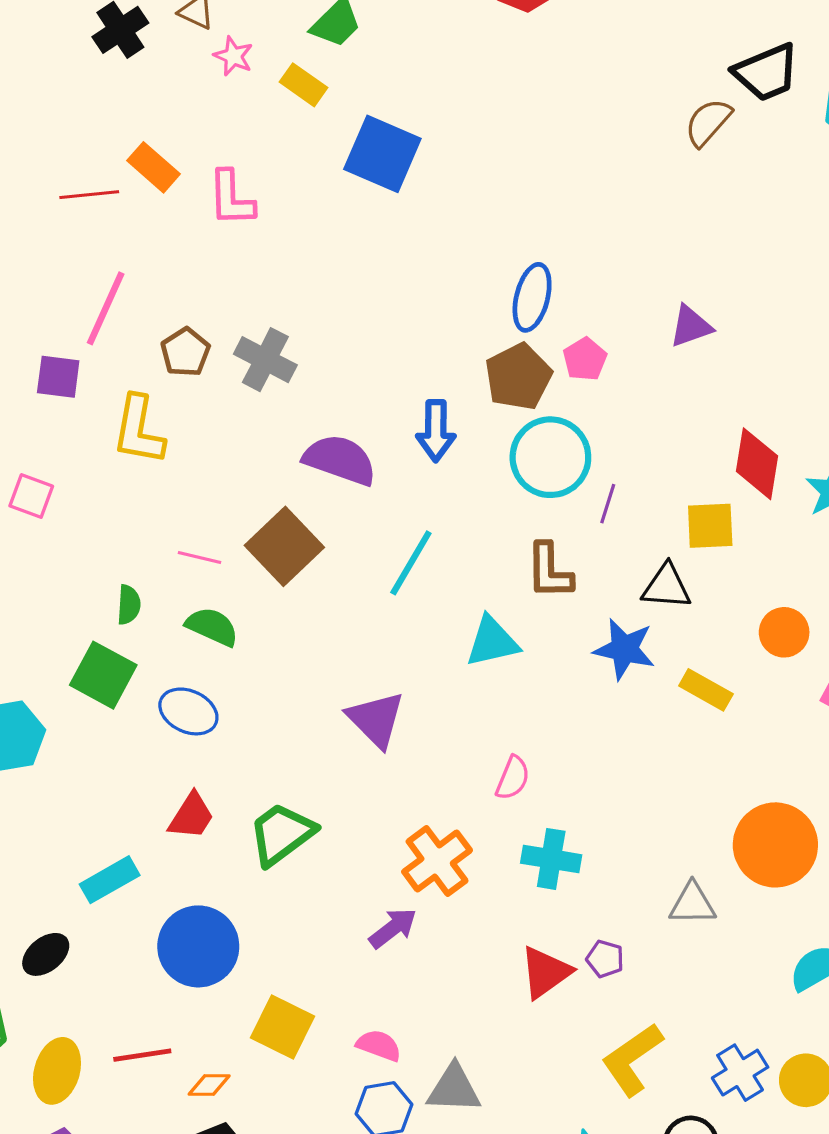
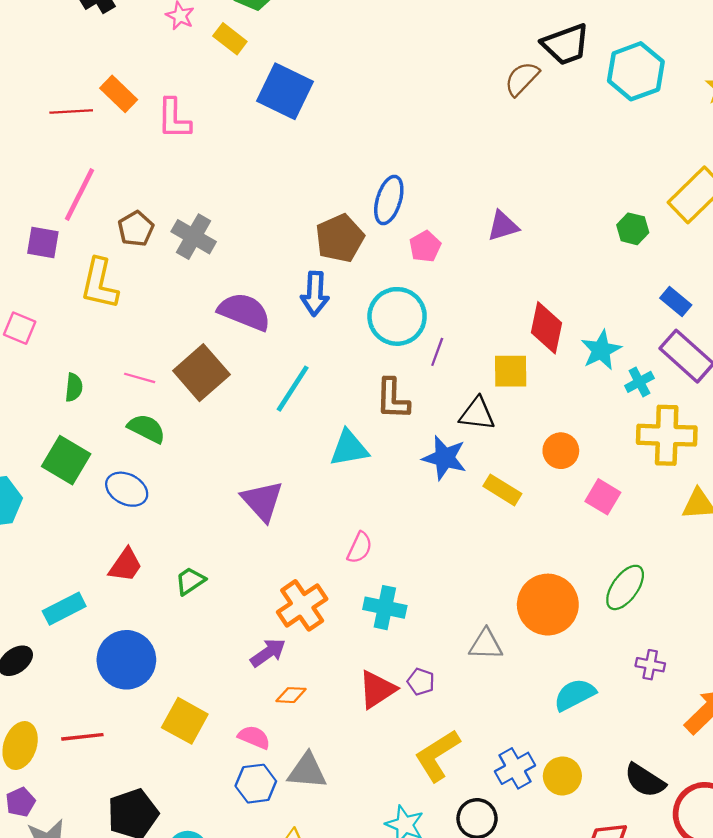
brown pentagon: (518, 377) -> (340, 238), moved
green semicircle: (129, 605) -> (74, 387), moved
green trapezoid: (281, 834) -> (190, 581), size x0.6
orange diamond: (209, 1085) -> (291, 695), moved

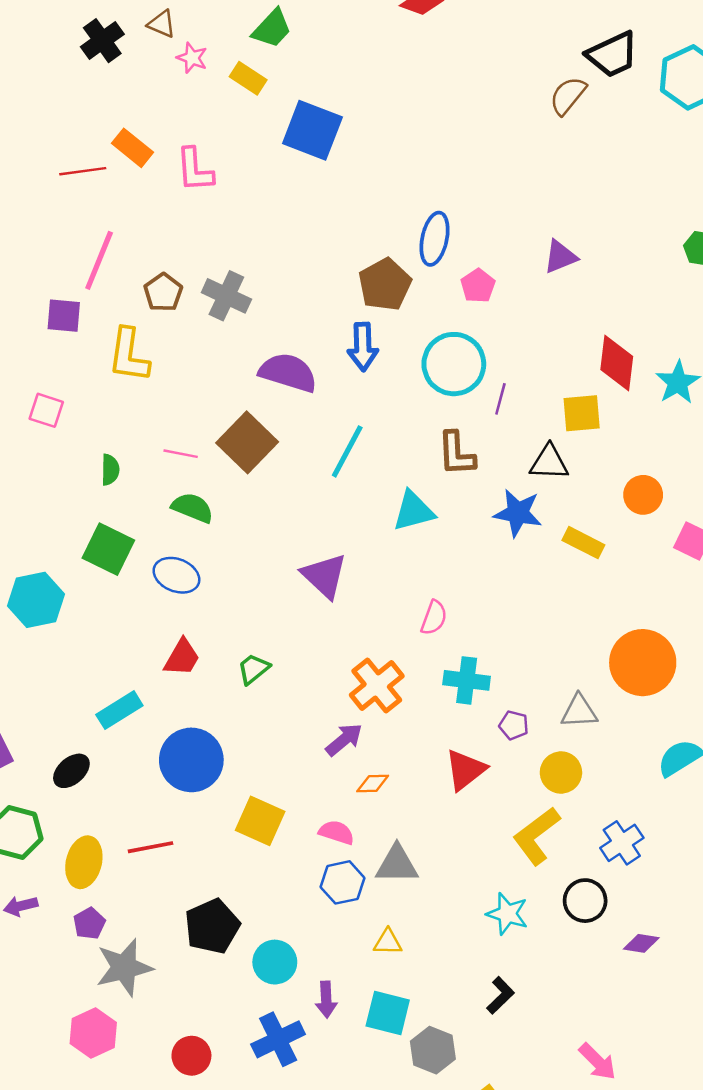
purple pentagon: (421, 682) -> (514, 725), moved
yellow circle: (562, 776) -> (561, 773), moved

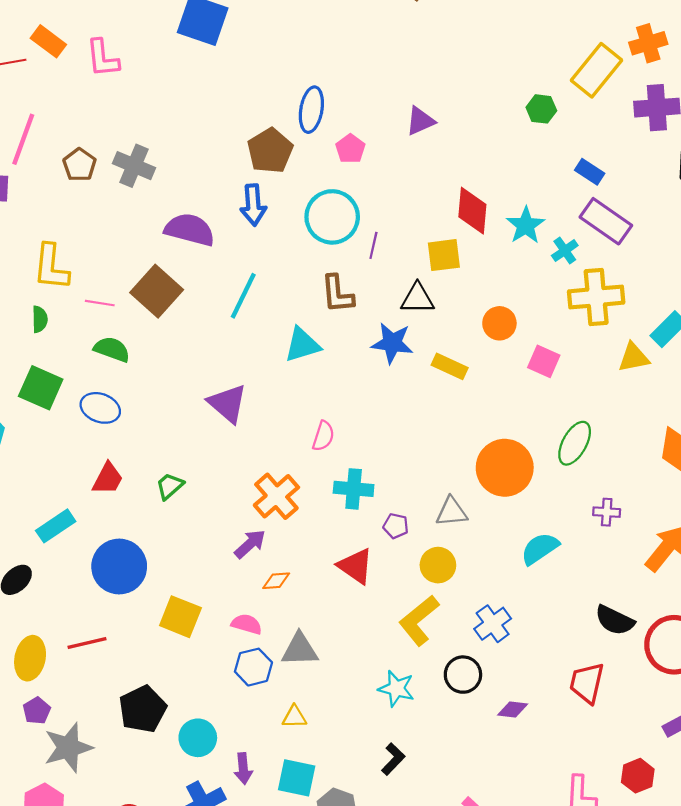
yellow L-shape: (129, 355) -> (51, 267), moved
red triangle: (465, 770) -> (356, 566), turned -45

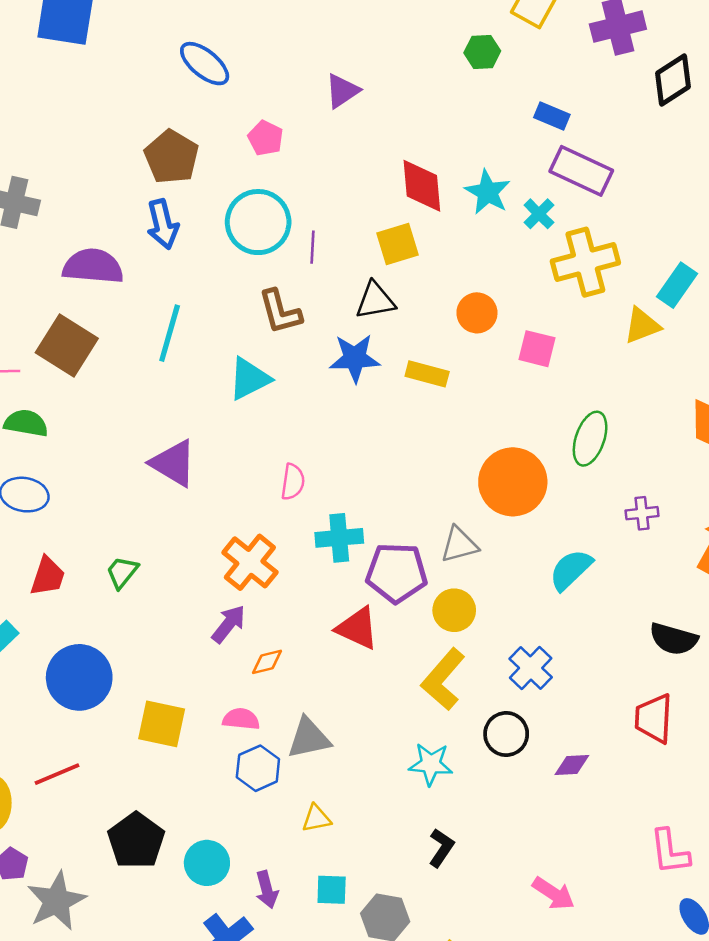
blue ellipse: (311, 110) -> (205, 64), moved, turned -51
purple pentagon: (396, 526) -> (396, 573), size x2.0
cyan square: (297, 778) -> (332, 890), size x0.7

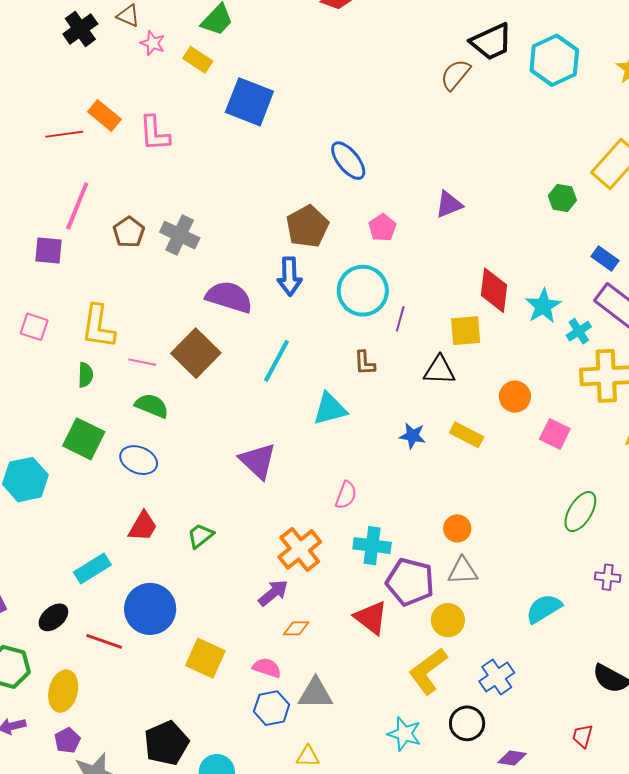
brown L-shape: (280, 312) -> (365, 363), size x0.7
blue star: (355, 358) -> (412, 436), moved, size x0.7
orange circle: (513, 482) -> (457, 528), moved, size x0.5
red trapezoid: (654, 718) -> (582, 736), size x0.6
red line: (57, 774) -> (104, 641), moved, turned 30

